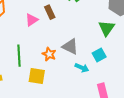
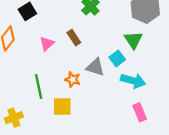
brown rectangle: (50, 12) -> (74, 38), moved
cyan square: (99, 55) -> (117, 58), moved
cyan arrow: (82, 68) -> (133, 81), moved, size x1.5

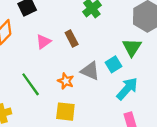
cyan arrow: (133, 81) -> (127, 89), turned -70
green line: (39, 86) -> (31, 84), turned -30
yellow square: (62, 106) -> (65, 112), moved

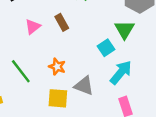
gray triangle: (90, 71) -> (84, 86), moved

